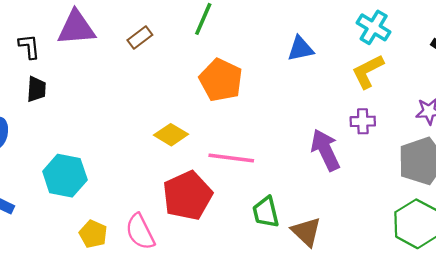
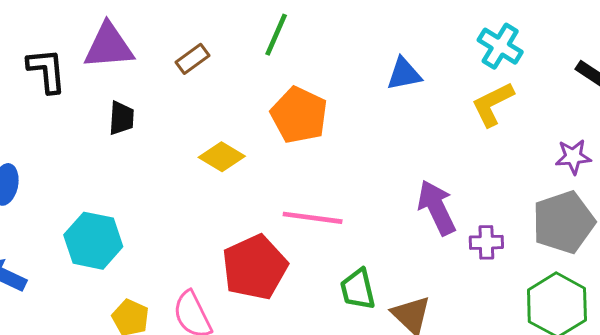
black L-shape: (29, 47) -> (47, 71), size x1.4
black trapezoid: (36, 89) -> (122, 118), moved
purple cross: (363, 121) -> (486, 242), moved
yellow diamond: (171, 135) -> (222, 157), moved

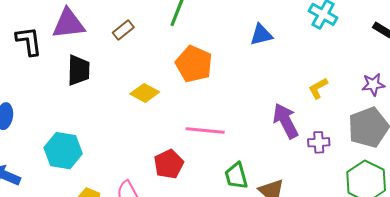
yellow L-shape: (493, 104) -> (318, 88), moved, size x0.7
black trapezoid: (122, 118) -> (79, 70), size x1.4
red pentagon: (255, 267) -> (169, 164), size x0.7

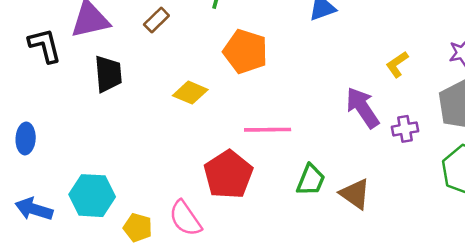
cyan hexagon: (63, 151) -> (92, 196), moved
red pentagon: (169, 164) -> (228, 174), size x1.4
green trapezoid: (236, 176) -> (311, 180), turned -136

